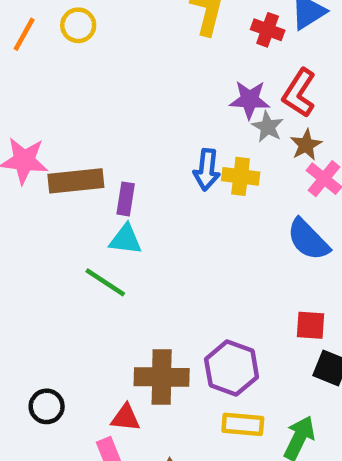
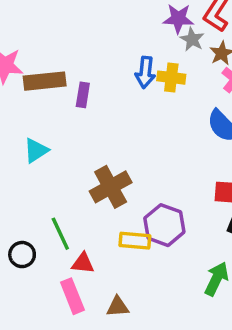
cyan triangle: (126, 240) -> (36, 150), moved, turned -40
green line: (105, 282) -> (60, 234), moved, turned 32
brown cross: (162, 377) -> (111, 187), moved, turned -30
yellow rectangle: (243, 424) -> (135, 241), moved

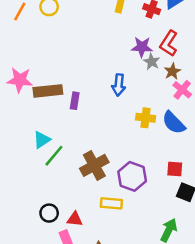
yellow cross: (171, 78) -> (146, 118), moved
purple hexagon: (164, 225) -> (132, 176), moved
green line: (60, 234) -> (54, 156), moved, turned 65
black circle: (22, 255) -> (49, 213), moved

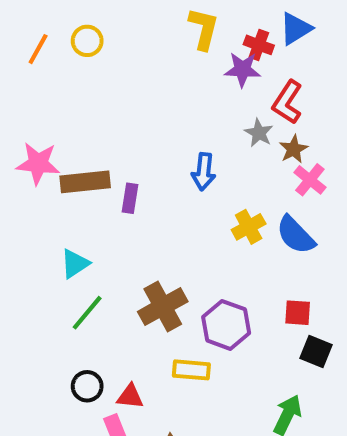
purple star: (142, 47) -> (242, 69), moved
yellow cross: (146, 118) -> (249, 227), turned -36
green line: (54, 156) -> (87, 313), moved

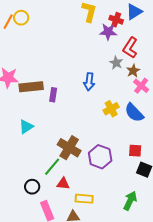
yellow circle: (87, 41) -> (21, 18), moved
brown cross: (163, 307) -> (69, 148), turned -30
green line: (87, 313) -> (52, 167), moved
yellow rectangle: (191, 370) -> (84, 199), moved
red triangle: (130, 396) -> (63, 184), moved

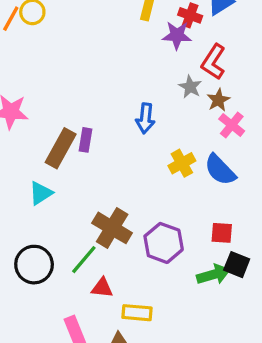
brown rectangle: (31, 87) -> (61, 148), moved, turned -55
black circle: (32, 187) -> (34, 265), moved, size x1.5
green arrow: (130, 201) -> (213, 274), moved, turned 48

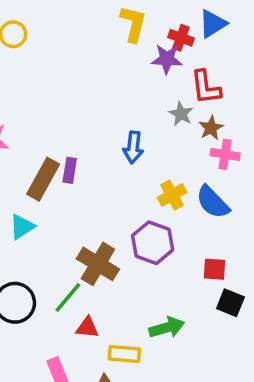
red L-shape: (213, 62) -> (206, 87), turned -40
pink cross: (232, 125) -> (225, 154), turned -30
purple hexagon: (164, 243) -> (153, 243), moved
green arrow: (213, 274) -> (167, 328), moved

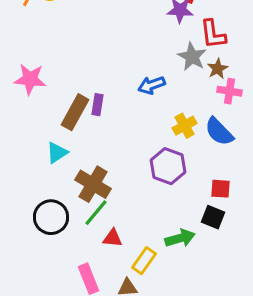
gray star: (181, 114) -> (192, 57), size x1.4
blue arrow: (133, 147) -> (152, 85), turned 64
brown cross: (98, 264) -> (93, 184), moved
black square: (230, 303) -> (213, 217), moved
yellow rectangle: (124, 354) -> (144, 261), turned -60

